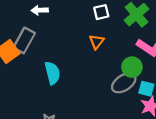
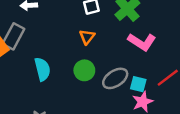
green circle: (132, 67) -> (84, 70), moved

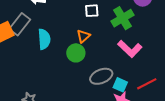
cyan semicircle: (42, 69) -> (44, 39), moved
green circle: (84, 70) -> (76, 53), moved

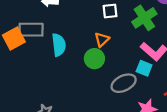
gray rectangle: (20, 24) -> (31, 30), turned 55
cyan square: (120, 85) -> (144, 68), moved

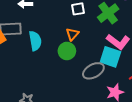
cyan square: (144, 68) -> (110, 57), size x1.5

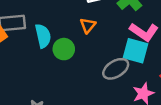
green circle: (67, 51) -> (64, 49), moved

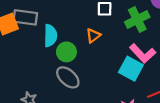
gray ellipse: (116, 69) -> (68, 77), moved, turned 60

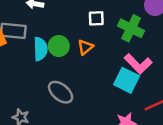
green cross: (137, 19) -> (131, 28), turned -35
green circle: (66, 52) -> (59, 46), moved

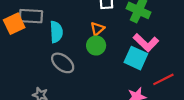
green circle: (59, 46) -> (96, 46), moved
gray ellipse: (61, 92) -> (63, 63), moved

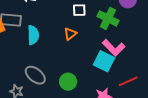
green circle: (96, 46) -> (68, 82), moved
gray ellipse: (63, 63) -> (35, 75), moved

